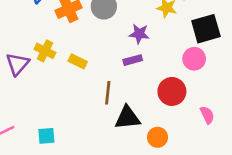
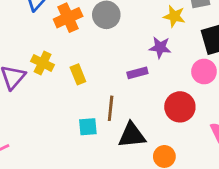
purple star: (139, 34) -> (160, 47), moved
yellow rectangle: (78, 61) -> (78, 74), turned 42
cyan square: (46, 136) -> (88, 127), moved

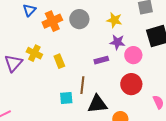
yellow star: (174, 16) -> (114, 20), moved
pink circle: (204, 72) -> (133, 55), moved

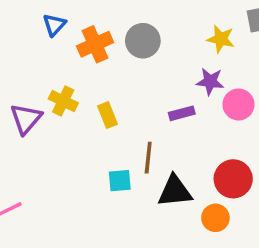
yellow star: (114, 20) -> (221, 39), moved
red circle: (131, 84) -> (233, 179), moved

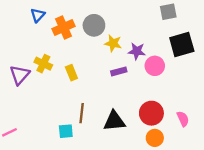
yellow star: (221, 39) -> (113, 43), moved
brown line: (148, 158) -> (82, 113), moved
cyan square: (120, 181) -> (66, 131), moved
orange circle: (215, 218) -> (155, 138), moved

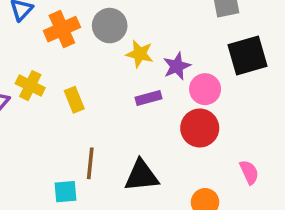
purple star: (137, 51) -> (177, 66), turned -30
red circle: (151, 113) -> (200, 128), moved

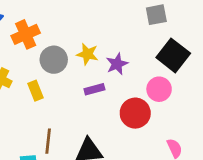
gray circle: (110, 26) -> (54, 60), moved
black square: (247, 56) -> (173, 55), turned -36
pink circle: (205, 89) -> (159, 89), moved

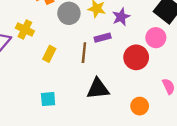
yellow rectangle: (35, 91) -> (49, 54), moved, turned 49
brown line: (48, 141) -> (84, 53), moved

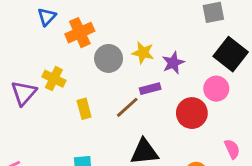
brown line: (84, 53) -> (127, 107), turned 42
yellow rectangle: (49, 54) -> (84, 109), turned -42

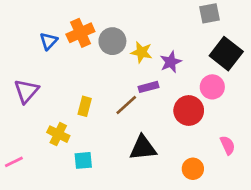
blue triangle: (47, 17) -> (49, 41), moved
gray circle: (109, 58) -> (112, 41), moved
yellow cross: (54, 79) -> (58, 134), moved
yellow rectangle: (84, 109) -> (85, 106), turned 30

